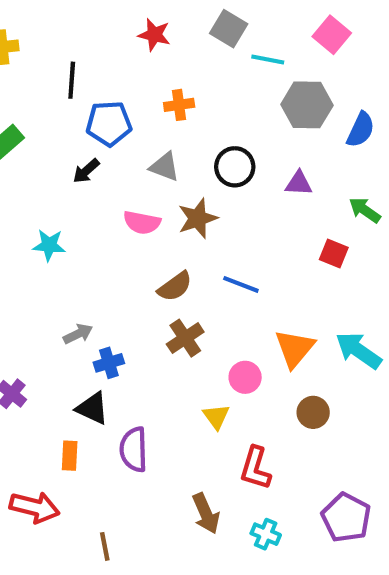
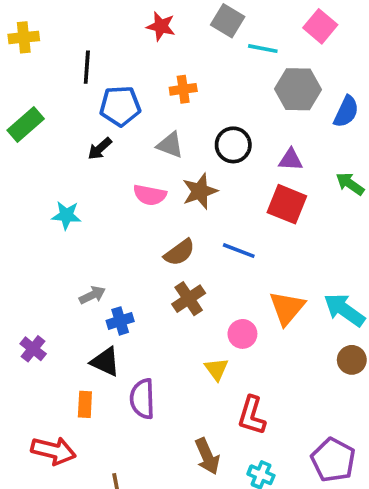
red square: (334, 253) -> (287, 204), moved, size x1.5
brown circle: (313, 412) -> (352, 360), moved

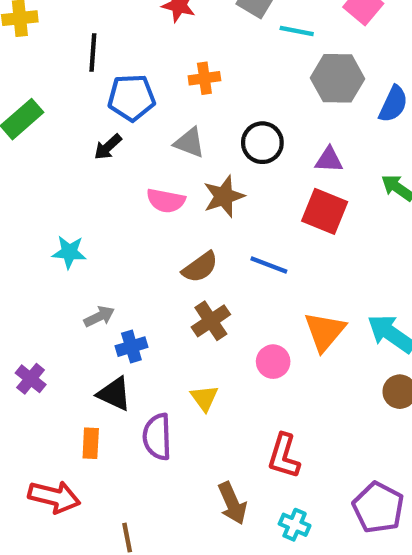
cyan star: (66, 215) -> (69, 252), moved
yellow triangle: (217, 369) -> (204, 398), moved

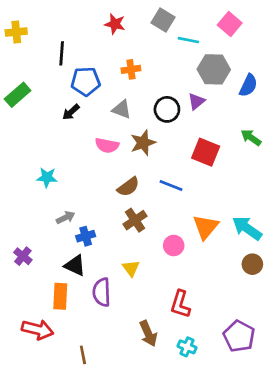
purple triangle: (329, 160) -> (196, 101), moved, turned -42
orange rectangle: (91, 443) -> (60, 296), size x1.4

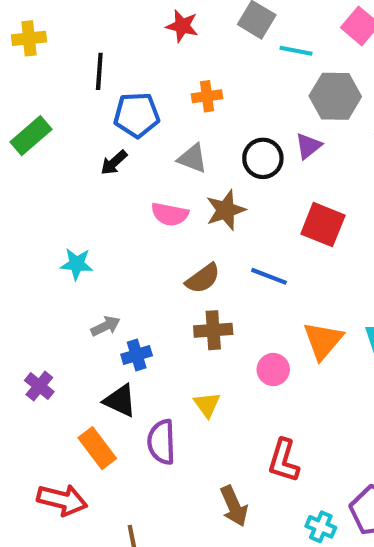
brown cross: (135, 220) -> (213, 330), turned 30
orange rectangle: (60, 296) -> (97, 448), turned -40
cyan cross: (187, 347) -> (321, 527), moved

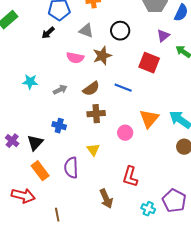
purple triangle: (308, 146) -> (163, 36), moved
gray arrow: (106, 326) -> (60, 90), moved
blue cross: (137, 355) -> (59, 126), turned 32
black triangle: (120, 401) -> (35, 143), moved, turned 48

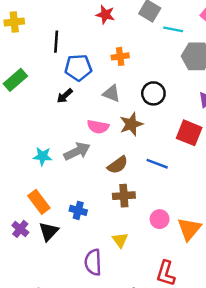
gray arrow: (60, 90) -> (77, 151), moved, size x1.5
orange triangle: (149, 119) -> (189, 229), moved
orange rectangle: (40, 171) -> (39, 202), moved

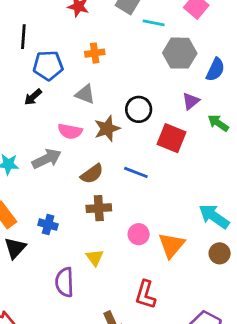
black circle: (153, 93) -> (139, 109), moved

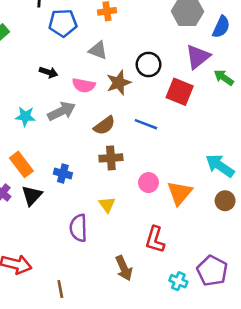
black arrow: (33, 97) -> (49, 72), moved, turned -120
purple triangle: (191, 101) -> (198, 57), size x1.5

